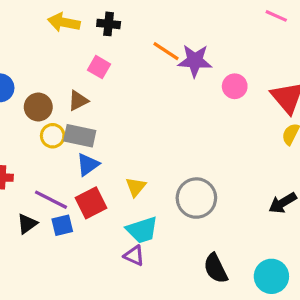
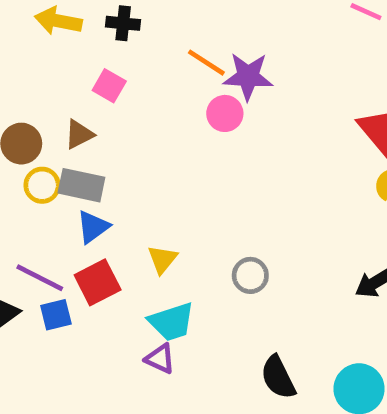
pink circle: (235, 86) -> (225, 113), moved
gray circle: (196, 198) -> (250, 275), size x0.6

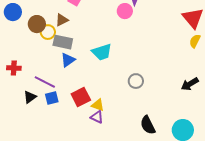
yellow circle: (42, 185) -> (48, 32), moved
yellow triangle: (162, 259) -> (98, 105), moved, turned -48
red square: (98, 282) -> (81, 97), moved
cyan trapezoid: (172, 322) -> (102, 52), moved

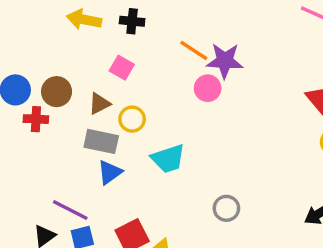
brown circle: (37, 24) -> (57, 92), moved
yellow circle: (48, 32) -> (132, 119), moved
red cross: (14, 68) -> (36, 119), moved

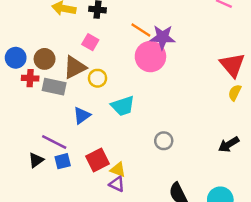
pink circle: (208, 88) -> (150, 57), size x1.6
brown triangle: (99, 104) -> (75, 67), size x1.5
gray rectangle: (101, 141) -> (54, 87), moved

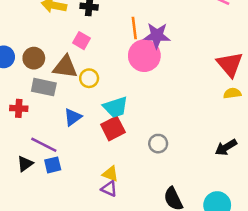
orange line: (141, 30) -> (134, 28), turned 50
brown triangle: (75, 67) -> (65, 67), turned 35
red cross: (30, 78) -> (19, 108), moved
yellow semicircle: (235, 93) -> (232, 93), turned 56
red square: (98, 160) -> (113, 128), moved

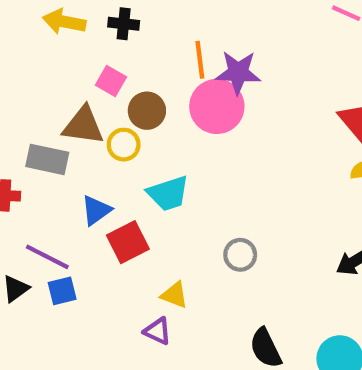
brown circle: (34, 58) -> (147, 111), moved
red square: (113, 128) -> (128, 242), moved
yellow triangle: (110, 174) -> (174, 295), moved

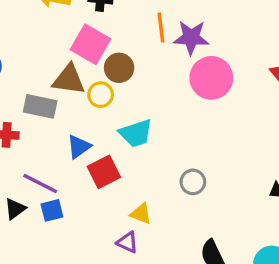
pink square: (111, 81) -> (91, 44), size x1.6
pink circle: (217, 106) -> (211, 78), moved

